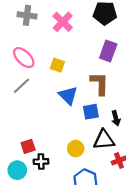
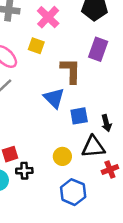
yellow square: (57, 65) -> (36, 46), moved
brown L-shape: (100, 84) -> (71, 71), moved

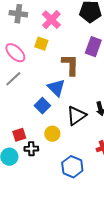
blue square: (79, 116) -> (42, 106), moved, turned -35
black triangle: (93, 147) -> (76, 116), moved, turned -30
yellow circle: (62, 156) -> (52, 134), moved

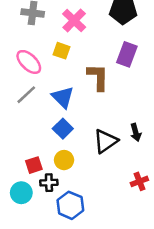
blue triangle: (56, 88) -> (63, 97), moved
yellow circle: (52, 134) -> (64, 160), moved
blue hexagon: (72, 167) -> (70, 205), moved

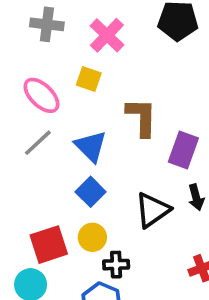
purple rectangle: (127, 54) -> (183, 150), moved
red square: (34, 165) -> (49, 245), size x1.5
black cross: (49, 183) -> (116, 265), moved

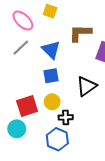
brown L-shape: (142, 117) -> (80, 33), turned -90
blue square: (91, 192) -> (51, 76), turned 35

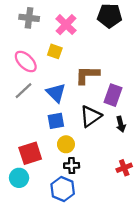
black triangle: (86, 86) -> (91, 116), moved
yellow circle: (52, 102) -> (66, 144), moved

